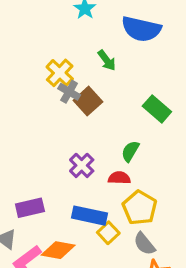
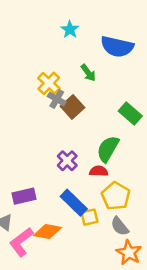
green semicircle: (130, 151) -> (108, 149), size x1.5
blue rectangle: (89, 216) -> (74, 203), turned 32
yellow square: (108, 233) -> (90, 217), turned 30

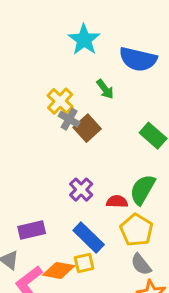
cyan star: (70, 30) -> (84, 40), size x1.5
green semicircle: (108, 149) -> (143, 190), moved
yellow square: (90, 217) -> (84, 263), moved

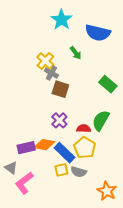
brown square: (87, 128) -> (60, 89), moved, turned -30
yellow pentagon: (137, 230) -> (85, 148), moved
gray semicircle: (141, 264) -> (79, 172), moved, turned -35
orange diamond: (59, 270) -> (44, 145), moved

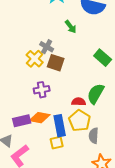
yellow cross: (45, 61) -> (35, 59), moved
purple cross: (59, 120) -> (42, 90), moved, turned 35
blue rectangle: (65, 153) -> (60, 126), turned 35
gray semicircle: (79, 172) -> (94, 136), moved, turned 77

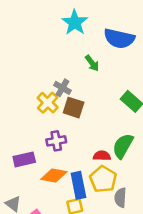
purple rectangle: (22, 121) -> (24, 159), moved

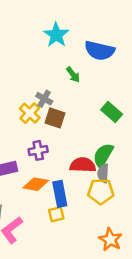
red semicircle: (102, 156) -> (83, 165), size x1.5
yellow pentagon: (103, 179) -> (101, 191), moved, turned -30
gray semicircle: (120, 198) -> (103, 173), moved

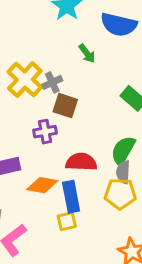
gray cross: (44, 99) -> (52, 82), turned 35
yellow cross: (30, 113) -> (25, 80), moved, size x1.4
purple cross: (38, 150) -> (45, 132), moved
red semicircle: (83, 165) -> (81, 162), moved

